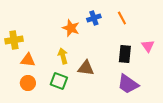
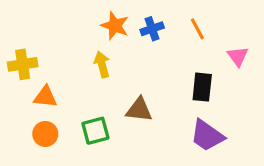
orange star: (71, 28) -> (115, 26), moved
pink triangle: (148, 46) -> (238, 56), moved
yellow arrow: (63, 56) -> (102, 64), moved
green square: (59, 81) -> (95, 131), turned -36

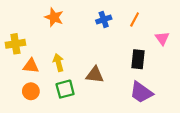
orange star: (115, 26) -> (54, 17), moved
orange line: (197, 29) -> (135, 20), turned 56
yellow arrow: (102, 64) -> (58, 63), moved

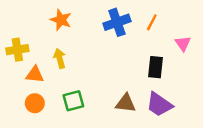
blue cross: (104, 20) -> (117, 22), size x1.5
yellow arrow: (58, 63) -> (60, 58), moved
brown triangle: (95, 75) -> (126, 103), moved

